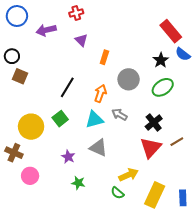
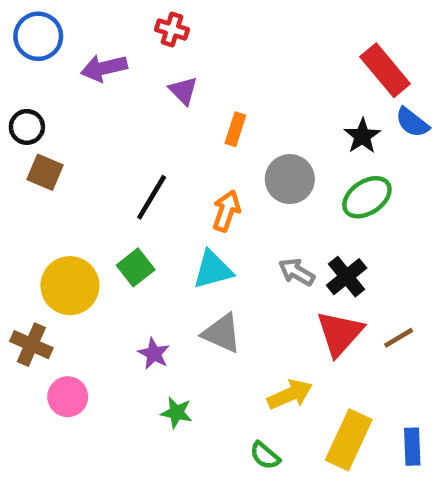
red cross: (76, 13) -> (172, 29), turned 32
gray arrow: (119, 115) -> (297, 272), moved
brown line: (177, 142) -> (399, 338), moved
green semicircle: (117, 193) -> (265, 456), moved

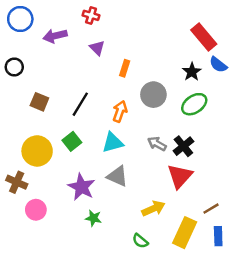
brown square: (45, 172) -> (39, 102), moved
brown line: (399, 338) -> (211, 209), moved
purple star: (154, 354) -> (81, 187), size x1.6

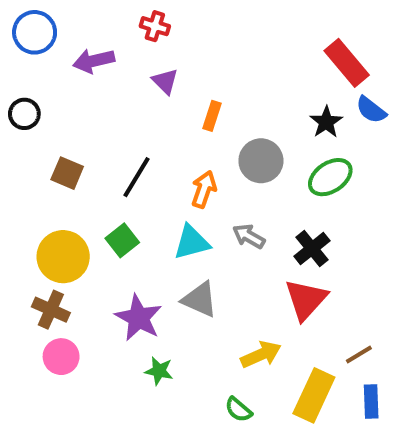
gray arrow: (157, 144) -> (249, 236), moved
brown cross: (17, 182) -> (51, 310), moved

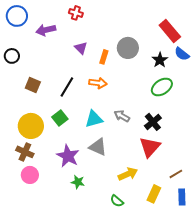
purple triangle: (165, 81) -> (81, 48), moved
gray circle: (261, 161) -> (128, 48), moved
orange arrow: (204, 189) -> (98, 83), moved, turned 78
yellow rectangle: (314, 395) -> (154, 194), size x0.7

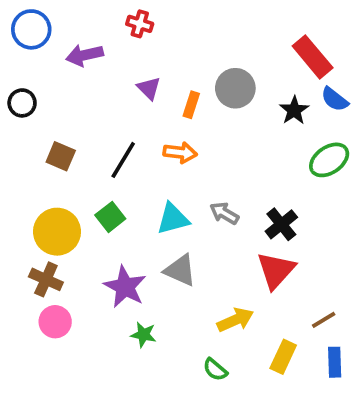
green ellipse: (162, 87) -> (329, 160), moved

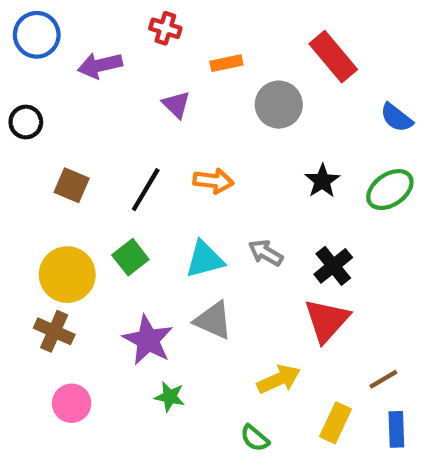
red rectangle: (313, 57) -> (333, 57), moved
orange rectangle: (191, 105) -> (226, 63), moved, turned 60
black star: (294, 110) -> (322, 181), moved
pink circle: (55, 322) -> (72, 403), moved

